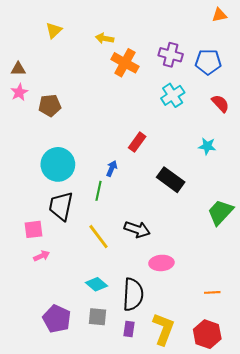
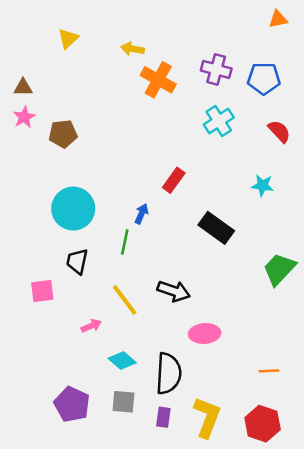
black trapezoid: (61, 206) -> (77, 261), size x0.7
pink arrow: (42, 256) -> (91, 326), moved

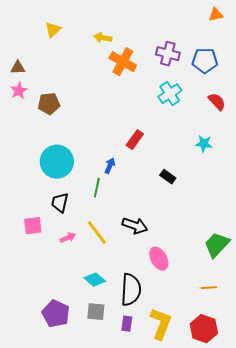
black rectangle: (216, 228) -> (168, 177), size x0.6
green trapezoid: (279, 269) -> (217, 245), moved
pink arrow: (91, 326) -> (68, 238), moved
pink ellipse: (205, 333) -> (159, 259), turned 65

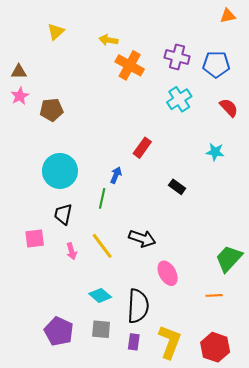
pink arrow: (68, 238) -> (72, 251), turned 98
orange line: (209, 288) -> (214, 295), moved

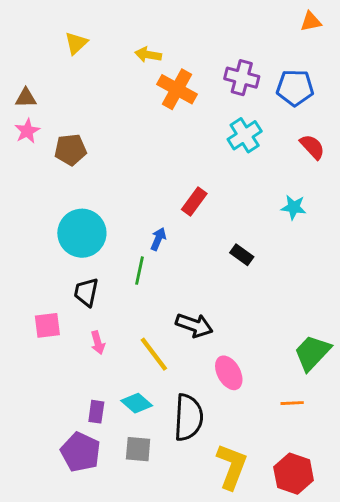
yellow line: (102, 246) -> (154, 354), moved
purple rectangle: (134, 342) -> (96, 412), moved

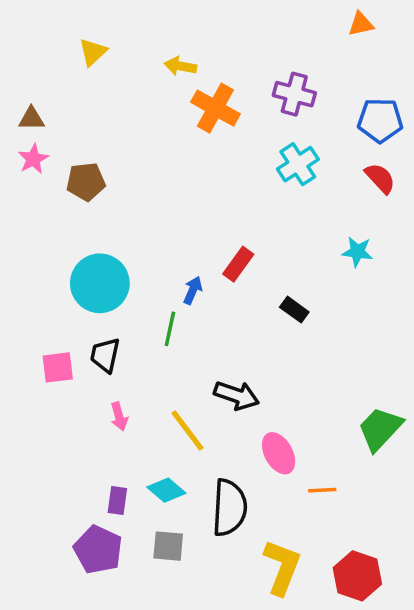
orange triangle: (311, 22) -> (361, 24), moved
blue pentagon: (295, 88) -> (380, 120), moved
red rectangle: (194, 202) -> (238, 264), moved
pink square: (47, 325) -> (58, 367), moved
orange line: (292, 403) -> (322, 490), moved

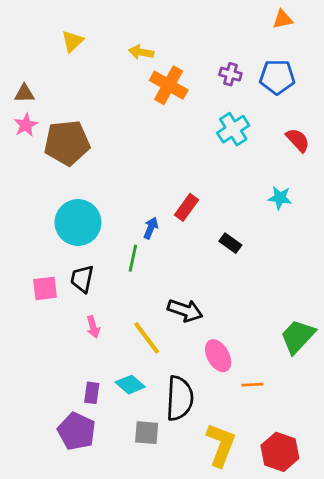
purple cross: (294, 94) -> (230, 74), size x0.7
blue pentagon: (380, 120) -> (277, 77), moved
brown pentagon: (86, 182) -> (67, 143), size x1.5
gray square: (168, 546) -> (147, 433), moved

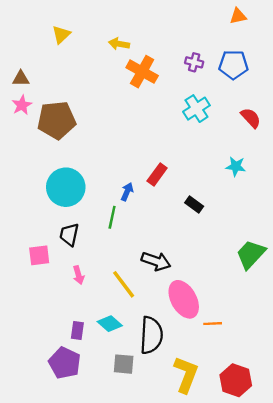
pink square: (45, 288) -> (39, 255), moved
green trapezoid: (298, 336) -> (251, 254), moved
pink ellipse: (218, 356) -> (184, 299), size x1.4

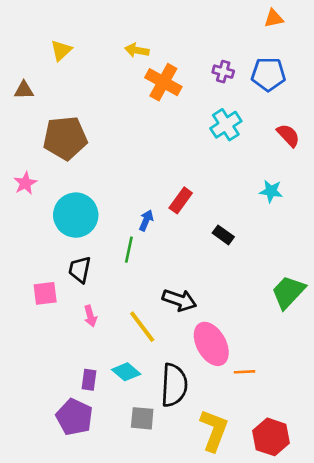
yellow triangle: (61, 35) -> (61, 50), moved
pink star: (22, 105) -> (25, 183), moved

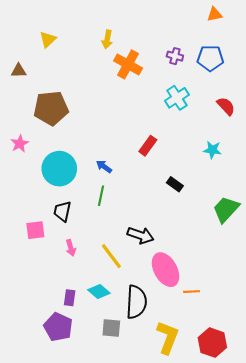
yellow arrow: (137, 50) -> (107, 39), turned -90
red rectangle: (181, 200) -> (148, 146), moved
blue arrow: (146, 220) -> (104, 167), moved, turned -77
green trapezoid: (288, 292) -> (226, 209), moved

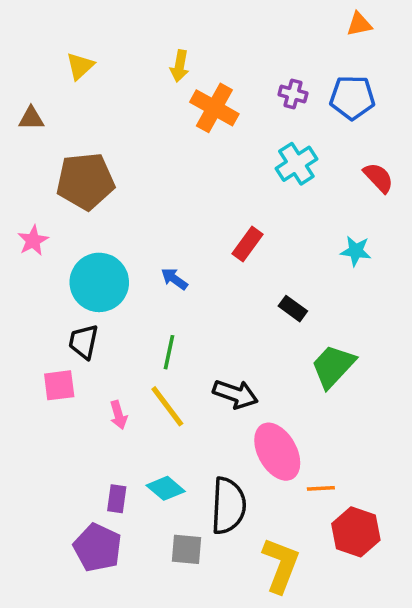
green line: (101, 196) -> (169, 352), moved
green trapezoid: (226, 209) -> (333, 366), moved
black trapezoid: (62, 211) -> (84, 342), moved
yellow line: (111, 256) -> (167, 406), moved
red hexagon: (212, 343) -> (356, 532), moved

